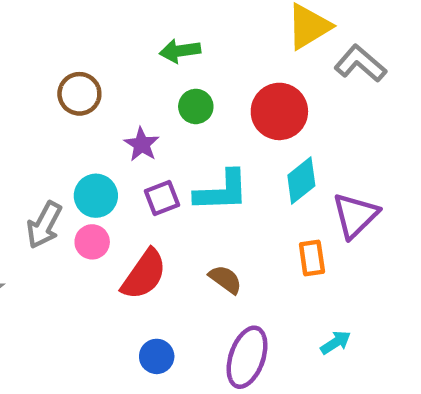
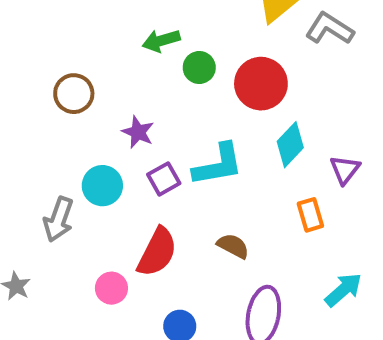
green circle: (196, 106) -> (199, 68), moved
purple triangle: (355, 215) -> (345, 170), size x0.7
pink circle: (92, 242) -> (111, 288), moved
cyan arrow: (336, 343) -> (343, 290), size x1.4

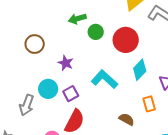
cyan L-shape: (218, 165) -> (104, 79), turned -128
purple square: (164, 179) -> (71, 94), moved
brown semicircle: (233, 246) -> (127, 119), moved

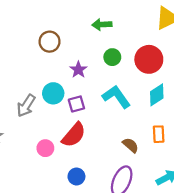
green circle: (96, 32) -> (112, 57), moved

